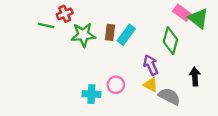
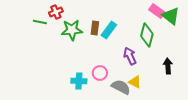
yellow triangle: (151, 85) -> (135, 82), moved
gray semicircle: (169, 96) -> (121, 87), moved

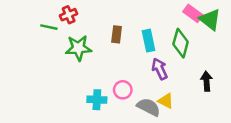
green star: (72, 30) -> (78, 48), moved
cyan rectangle: (109, 30) -> (149, 41), moved, turned -48

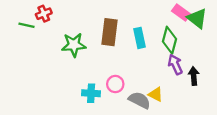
red cross: (69, 15) -> (44, 14), moved
green line: (49, 27) -> (26, 25), moved
brown rectangle: (117, 34) -> (110, 32), size x1.6
purple arrow: (160, 69) -> (175, 64), moved

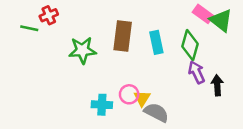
yellow triangle: (156, 94) -> (142, 98), moved, turned 35

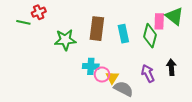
pink rectangle: (203, 14) -> (159, 21), moved, turned 56
purple arrow: (196, 72) -> (148, 73), moved
cyan cross: (102, 105) -> (91, 66), moved

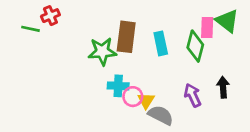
green star: (65, 40) -> (102, 51), moved

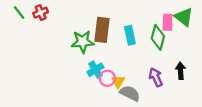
green line: (31, 29) -> (19, 13), moved, turned 40
cyan cross: (118, 86) -> (95, 70), turned -35

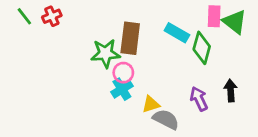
pink rectangle: (168, 22) -> (214, 16), moved
cyan rectangle: (130, 35) -> (177, 33), moved, turned -48
pink circle: (107, 78) -> (123, 73), moved
yellow triangle: (118, 81) -> (151, 104), turned 40

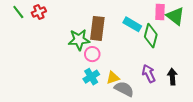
cyan cross: (122, 89) -> (91, 77), moved
black arrow: (231, 90) -> (172, 77), moved

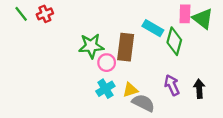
brown rectangle: (97, 28) -> (126, 47), moved

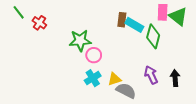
red cross: (45, 14) -> (39, 23), moved, turned -32
brown rectangle: (126, 47) -> (122, 20), moved, size x0.6

